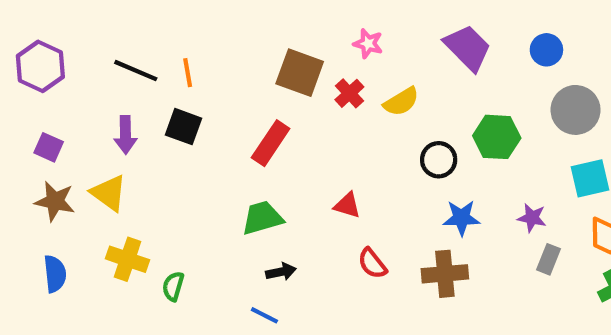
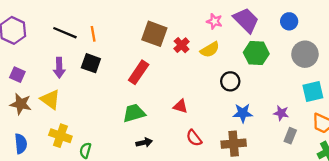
pink star: (368, 44) -> (214, 21), moved
green hexagon: (497, 137) -> (256, 53), moved

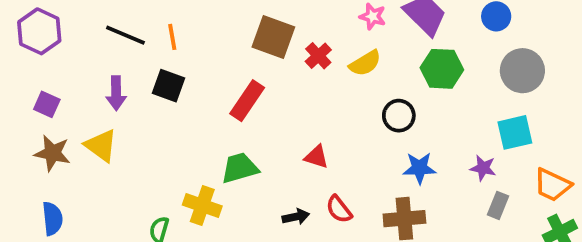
cyan square: (313, 92) -> (515, 132), moved
yellow cross: (60, 136) -> (202, 205), moved
black arrow: (144, 142) -> (296, 217), moved

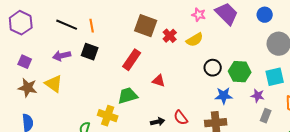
green hexagon: (442, 69) -> (240, 72), moved
purple arrow: (116, 93) -> (62, 56), turned 78
red triangle: (316, 157) -> (159, 81), moved

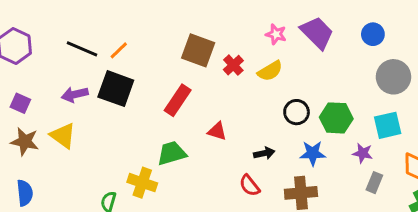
orange line: (92, 26) -> (119, 50), turned 56
black square: (90, 52) -> (116, 89), size x1.4
black arrow: (158, 122) -> (264, 153), moved

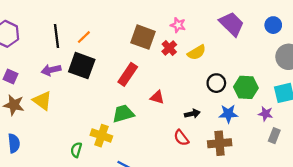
pink star: (276, 34) -> (178, 25), moved
black line: (82, 49) -> (57, 36), turned 60

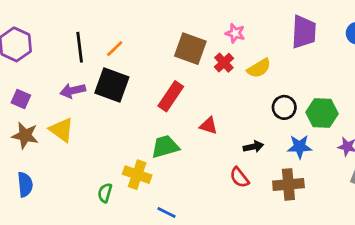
purple trapezoid: (232, 24) -> (304, 32), turned 48

